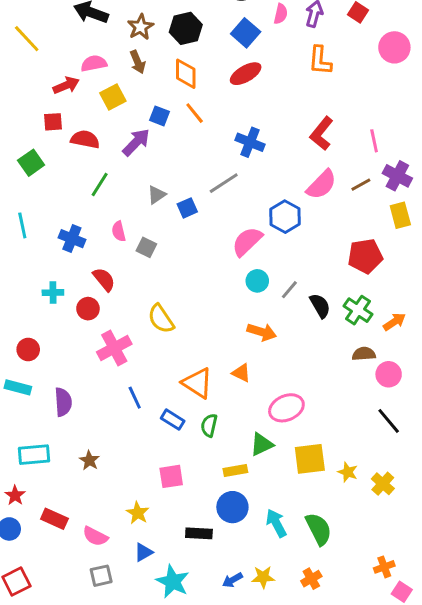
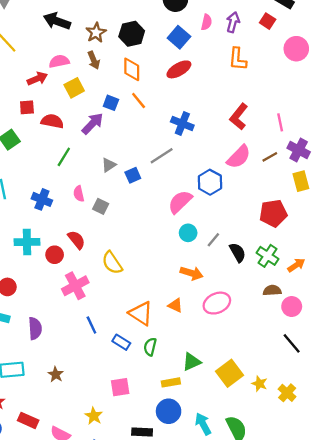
red semicircle: (104, 279) -> (76, 240), moved
cyan cross: (53, 293) -> (27, 242), size x1.5
pink ellipse: (286, 408) -> (217, 303), moved
yellow square: (310, 459) -> (230, 373), turned -30

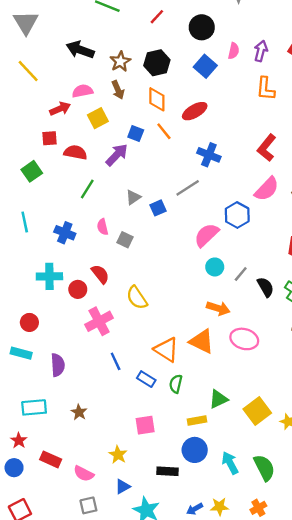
red ellipse: (179, 69) -> (195, 111), moved
pink ellipse: (217, 303) -> (244, 339), turned 40
orange triangle: (175, 305) -> (202, 341), size x1.6

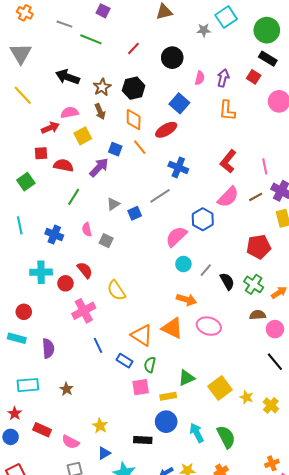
blue square: (205, 66) -> (179, 103), moved
pink square: (145, 425) -> (141, 387), moved

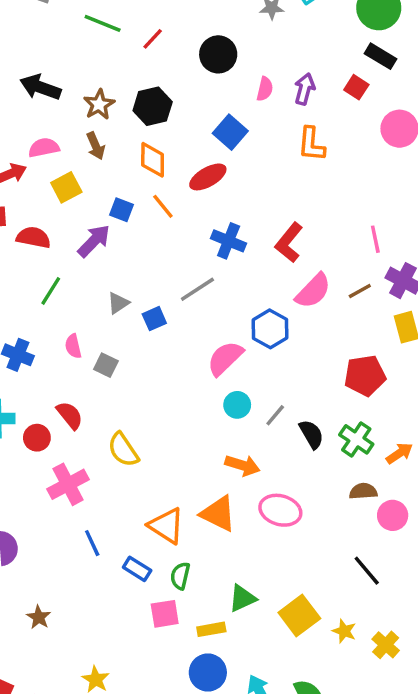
green line: (91, 39) -> (103, 23), moved
red L-shape: (228, 161) -> (289, 243), moved
black line: (275, 362) -> (367, 571), moved

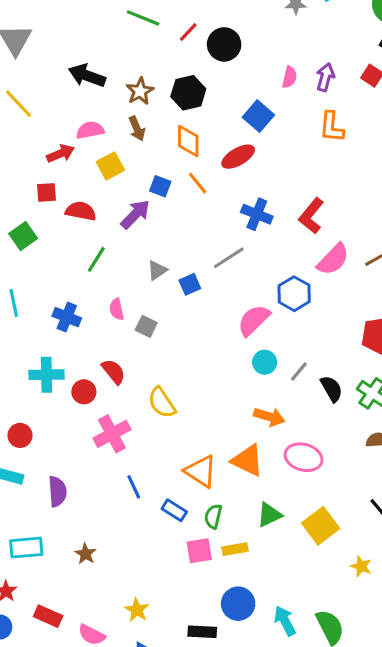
black circle: (218, 54) -> (224, 44), moved
green triangle: (242, 598) -> (269, 515), moved
yellow square: (299, 616) -> (321, 526), moved
yellow rectangle: (211, 629) -> (235, 549), moved

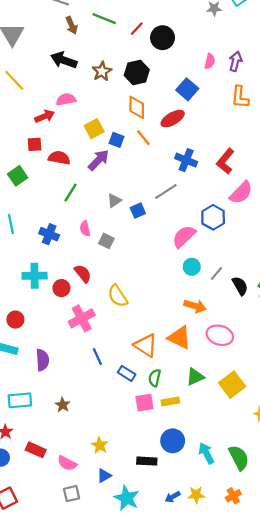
brown arrow: (137, 129) -> (72, 25), moved
yellow square: (110, 166) -> (94, 129), moved

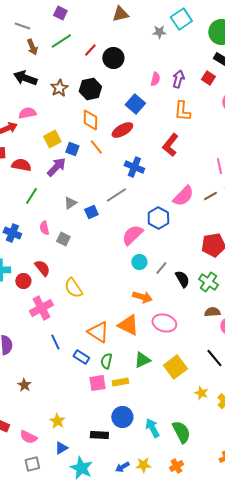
green line: (104, 19) -> (61, 41), turned -55
red L-shape: (225, 161) -> (170, 145), moved

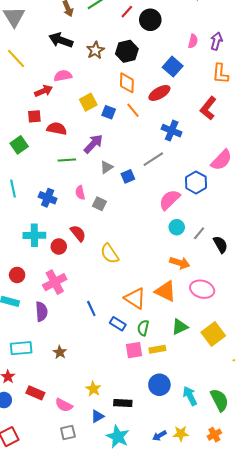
purple arrow: (56, 167) -> (93, 144), moved
green line: (31, 196) -> (67, 160), turned 54
pink cross: (41, 308) -> (55, 282), moved
black rectangle: (99, 435) -> (123, 403), moved

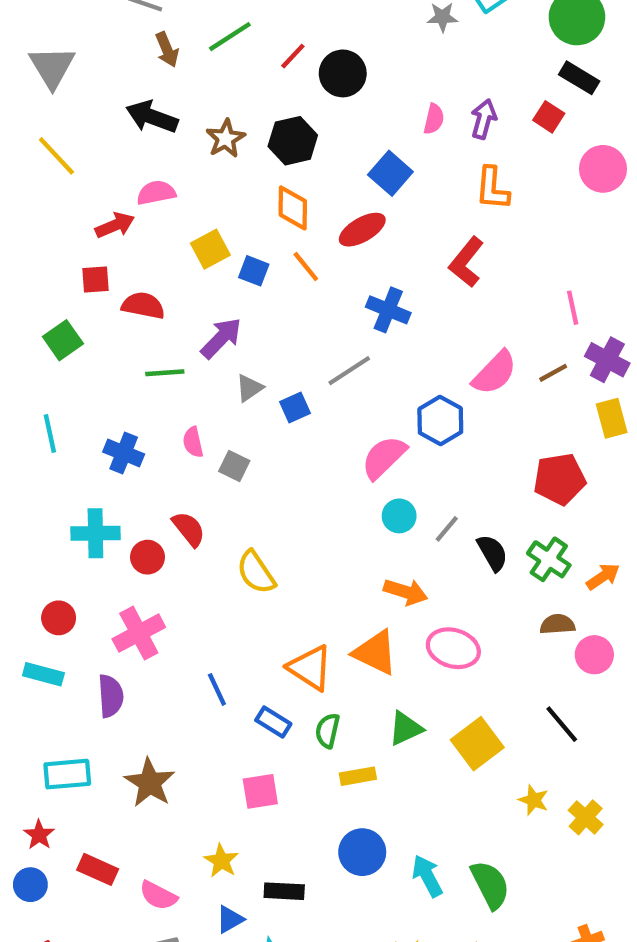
pink square: (134, 350) -> (260, 791), moved
brown star: (60, 352) -> (150, 783), size x1.6

